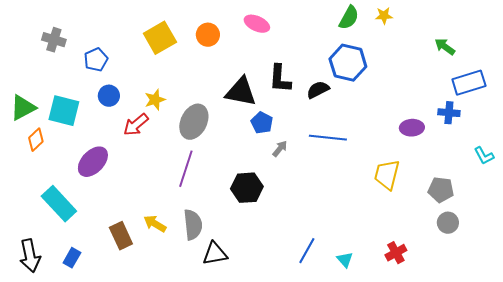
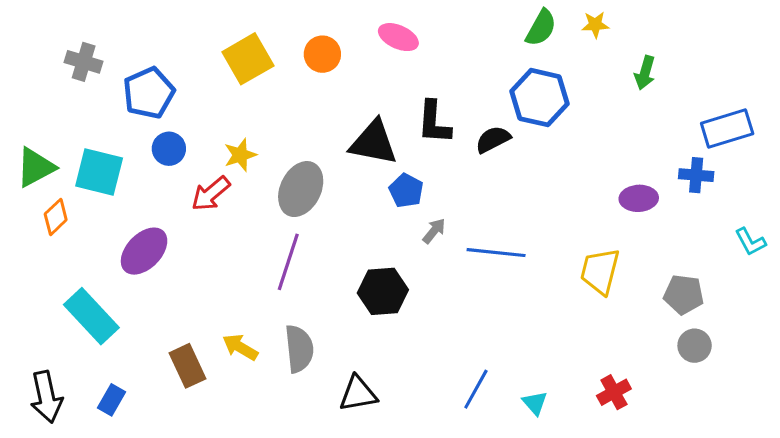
green arrow: (445, 47) -> (645, 73), moved, turned -110
blue pentagon: (96, 60) -> (149, 93), size x1.4
blue line: (328, 138) -> (496, 253), moved
black triangle: (215, 254) -> (358, 394), moved

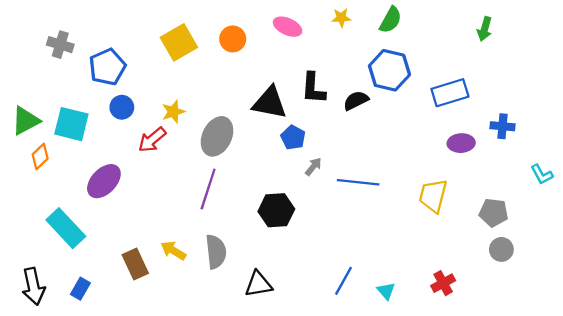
yellow star: (595, 25) -> (341, 18), moved
green arrow: (645, 73) -> (485, 29), moved
blue rectangle: (727, 129) -> (450, 93), moved

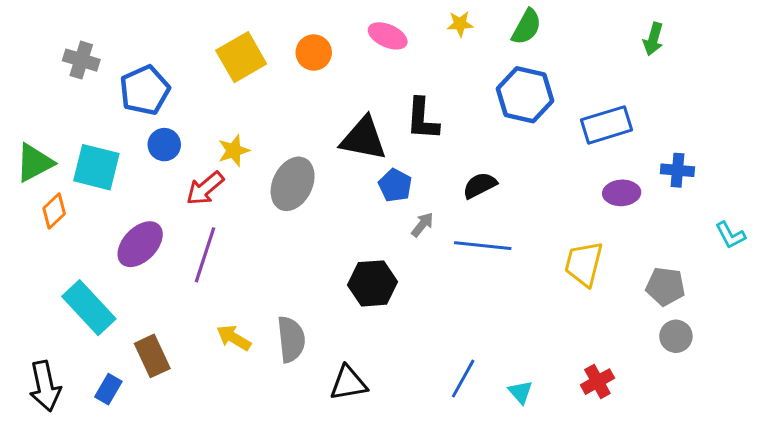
black semicircle: (356, 101) -> (480, 185), moved
purple line: (208, 189) -> (205, 255), moved
brown rectangle: (135, 264) -> (152, 356), moved

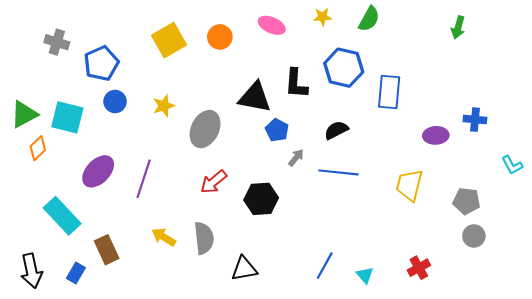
blue hexagon: (525, 95) -> (344, 68), moved
blue rectangle: (607, 125) -> (389, 92), moved, turned -68
red arrow: (205, 188) -> (213, 182), moved

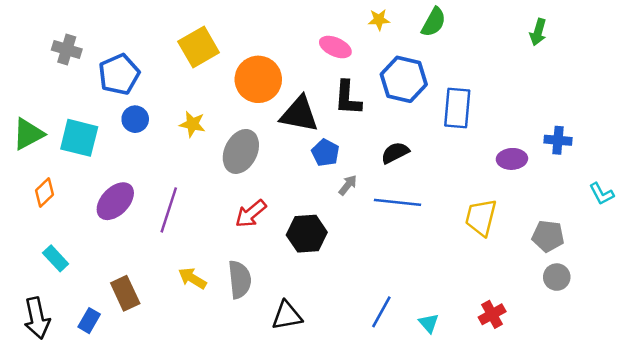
pink ellipse: (272, 25) -> (335, 47), moved
orange circle: (220, 37) -> (258, 79), moved, size x1.6
yellow star: (164, 106) -> (192, 124), turned 30
orange diamond: (38, 148) -> (44, 192), moved
cyan rectangle: (62, 216) -> (56, 258), moved, size x0.6

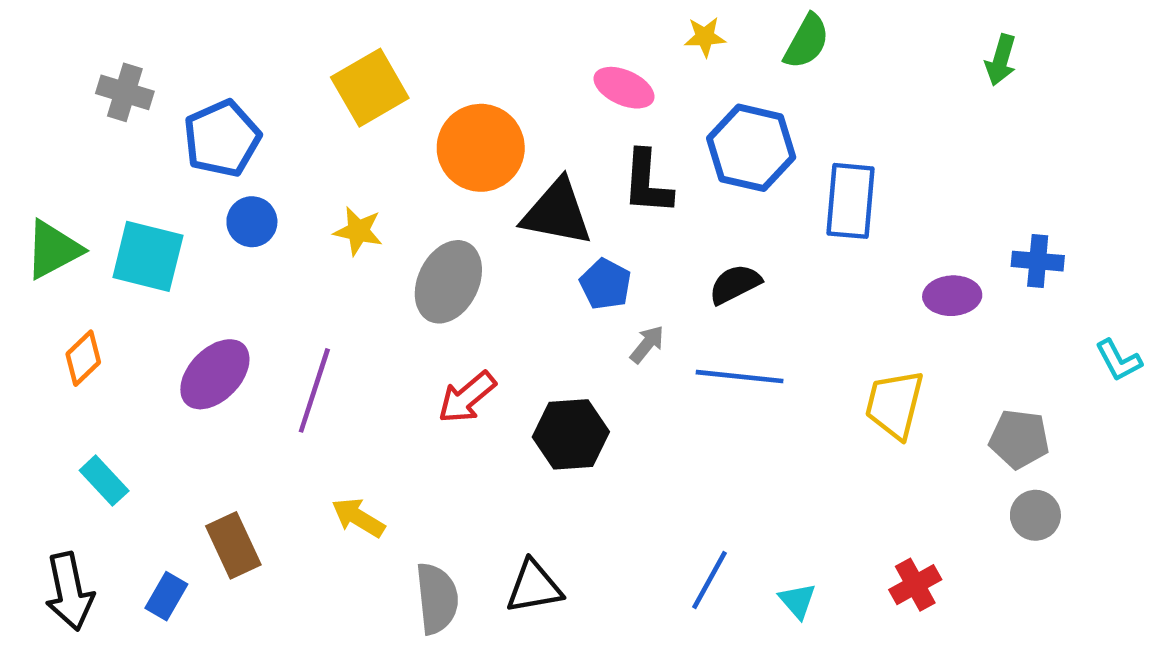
gray semicircle: (240, 280) -> (437, 598), moved

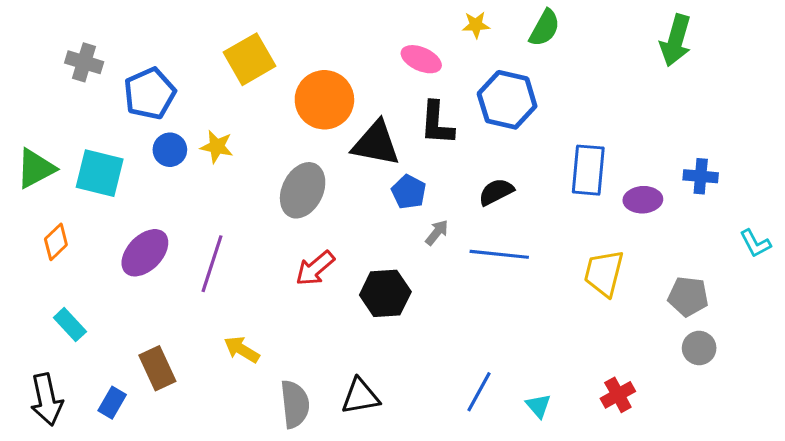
green arrow: (1001, 60) -> (676, 40), size x1.5
blue rectangle: (851, 201) -> (588, 170), moved
yellow star: (358, 231) -> (217, 147), moved

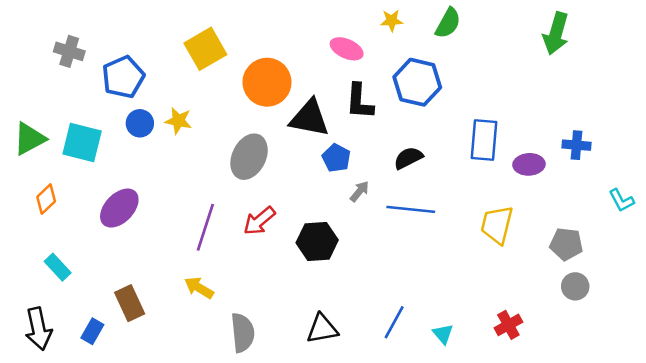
purple line: (212, 264) -> (205, 227), moved
black triangle: (360, 396) -> (322, 329), moved

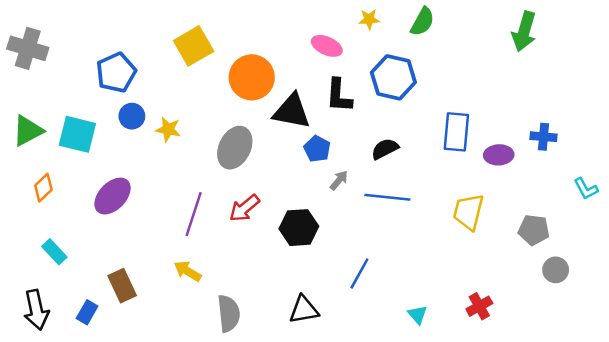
gray cross: (69, 51) -> (28, 48), moved, size x1.4
yellow star: (178, 121) -> (168, 129), moved
gray circle: (575, 286) -> (556, 270), moved
blue line: (394, 322) -> (359, 274), moved

